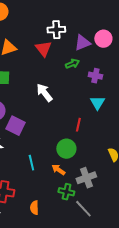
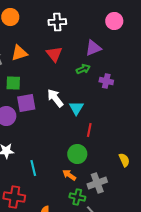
white cross: (56, 30) -> (57, 22), moved
pink circle: (103, 39) -> (114, 21), moved
cyan triangle: (97, 103) -> (76, 108), moved
purple square: (15, 126) -> (26, 103), moved, turned -36
cyan line: (31, 163) -> (33, 168), moved

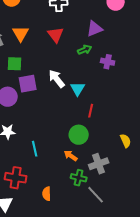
orange triangle: (19, 53) -> (21, 34), turned -42

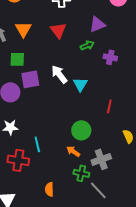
red line: (91, 111) -> (109, 106), moved
red cross: (16, 178) -> (18, 160), moved

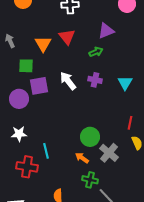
orange triangle: (23, 29) -> (43, 44), moved
purple cross: (110, 57) -> (95, 80), moved
cyan triangle: (80, 84) -> (125, 83), moved
red line: (109, 106) -> (130, 123), moved
gray cross: (101, 159) -> (109, 153), moved, turned -30

